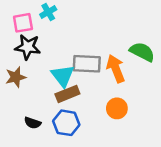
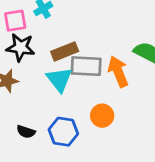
brown rectangle: (67, 94) -> (65, 51), moved
orange circle: (117, 108) -> (102, 116), moved

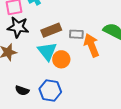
gray rectangle: (86, 66) -> (76, 34), moved, size x0.6
orange circle: (102, 116) -> (61, 59), moved

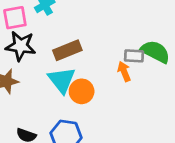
gray rectangle: (76, 34) -> (134, 56), moved
orange arrow: (91, 45) -> (124, 72), size x0.6

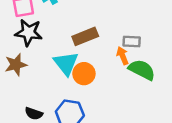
brown rectangle: (67, 50) -> (85, 36), moved
green semicircle: (155, 52) -> (142, 70), moved

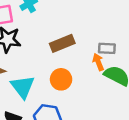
cyan triangle: (66, 63) -> (23, 87), moved

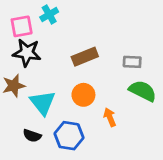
orange arrow: (98, 62) -> (110, 117), moved

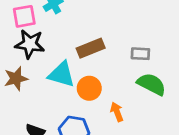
cyan triangle: (43, 103) -> (62, 74), moved, turned -36

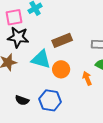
orange arrow: (117, 112) -> (87, 78), moved

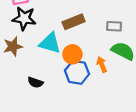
black semicircle: (22, 100) -> (35, 82), moved
blue hexagon: (50, 100) -> (77, 72), moved

